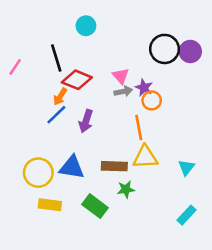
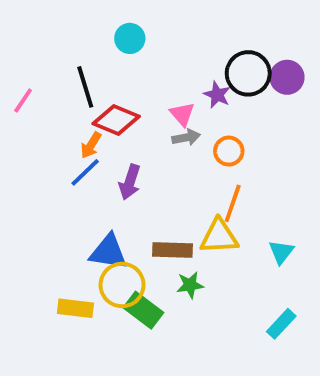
purple star: (144, 88) -> (217, 95), moved
orange line: (139, 128) -> (233, 203), moved, turned 30
yellow circle: (38, 173) -> (122, 285), moved

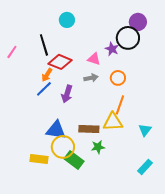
purple circle: (287, 77) -> (138, 22), moved
pink triangle: (182, 114) -> (94, 59), turned -32
gray arrow: (186, 137) -> (91, 78), moved

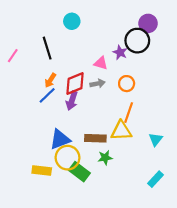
red diamond: (60, 62) -> (75, 84), moved, turned -45
blue triangle: (56, 130) -> (60, 139), turned -30

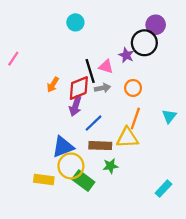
black line: (47, 48) -> (90, 71), moved
blue line: (47, 95) -> (93, 123), moved
cyan triangle: (156, 139) -> (169, 116), moved

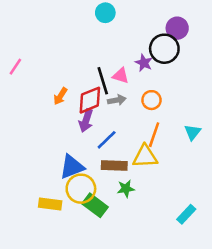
cyan circle: (75, 22) -> (105, 13), moved

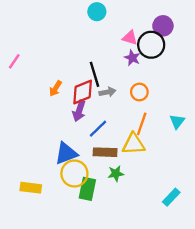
pink triangle: (121, 76) -> (130, 38), moved
yellow rectangle: (50, 204) -> (31, 188), moved
green rectangle: (95, 205) -> (87, 189), turned 65

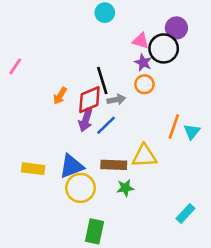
orange circle: (139, 92) -> (144, 84), moved
orange line: (142, 124) -> (174, 126), moved
blue line: (98, 129) -> (106, 125), moved
yellow rectangle: (31, 188) -> (33, 169), moved
green rectangle: (87, 189) -> (95, 231), moved

